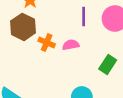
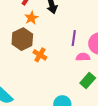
pink semicircle: (71, 45) -> (83, 57), moved

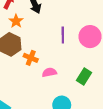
pink semicircle: (83, 57) -> (49, 72), moved

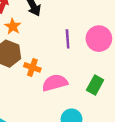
pink semicircle: (49, 72) -> (55, 83), size x1.5

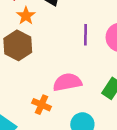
orange cross: (32, 67) -> (42, 105), moved

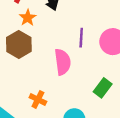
pink semicircle: (67, 82) -> (63, 62), moved, turned 90

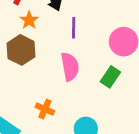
purple line: (81, 38) -> (74, 28), moved
green rectangle: (103, 88) -> (110, 77), moved

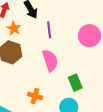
green rectangle: (110, 77) -> (75, 83), moved, turned -49

